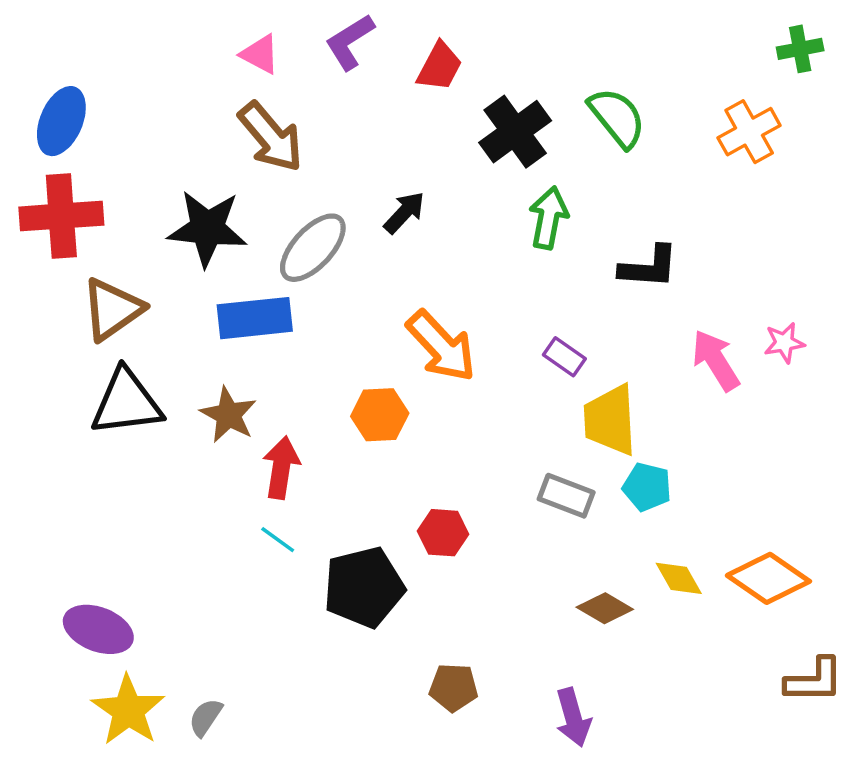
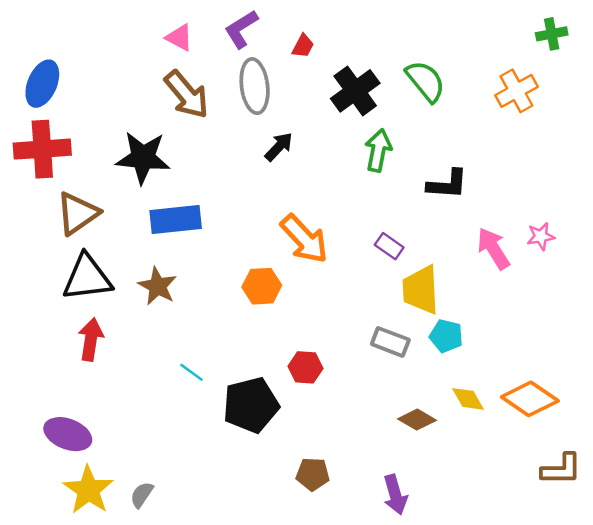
red trapezoid: (439, 67) -> (303, 46), size x0.7
gray ellipse: (313, 248) -> (255, 86), moved, turned -50
red arrow: (281, 468) -> (91, 340), moved

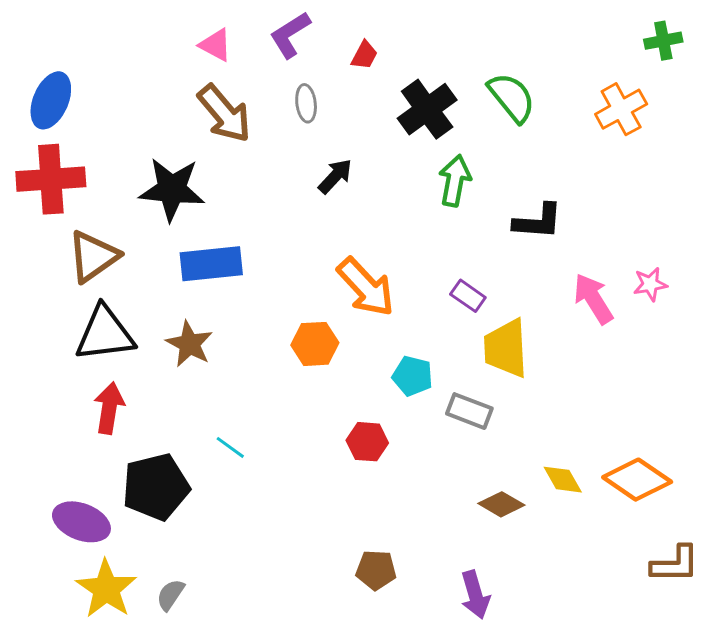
gray ellipse: (255, 86) -> (306, 103), size x0.6
cyan pentagon: (446, 336) -> (412, 376), moved
black pentagon: (251, 405) -> (156, 487), moved

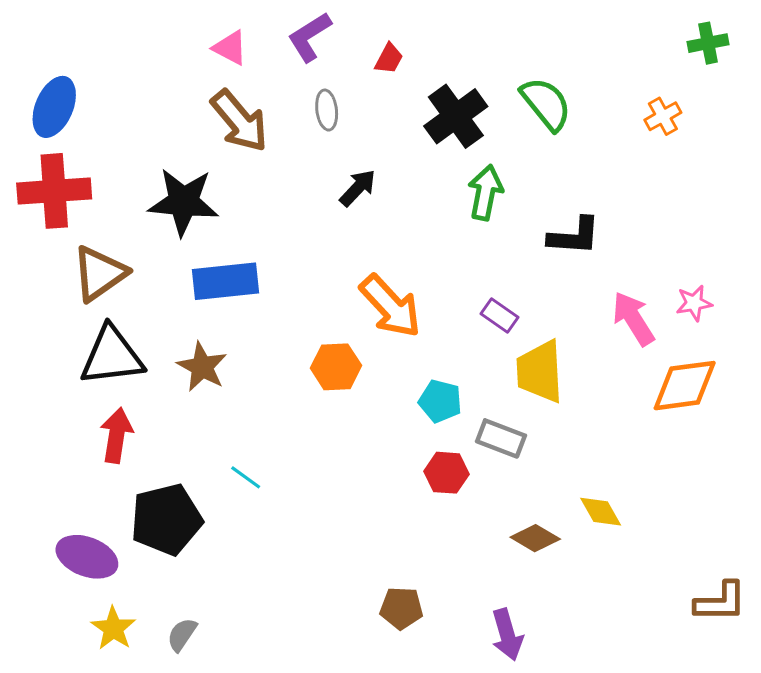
orange cross: (621, 109) -> (663, 116), size x0.7
red hexagon: (367, 442) -> (446, 473), moved
orange diamond: (637, 480) -> (685, 386), moved, turned -42
yellow star: (106, 589) -> (113, 628), size x0.7

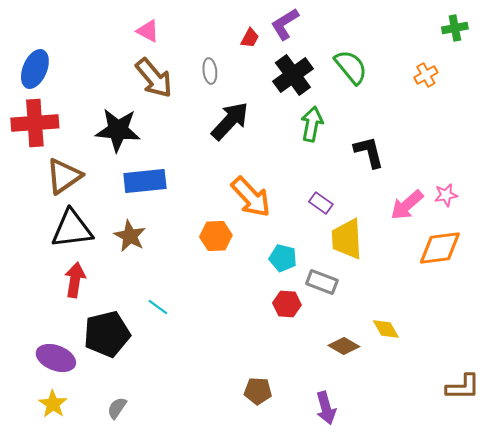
purple L-shape: (310, 37) -> (285, 24), moved
black arrow: (358, 188) -> (230, 121), size x1.6
black L-shape: (574, 236) -> (369, 152), turned -108
pink arrow: (633, 319) -> (407, 205), turned -99
yellow star: (113, 628) -> (53, 404), moved

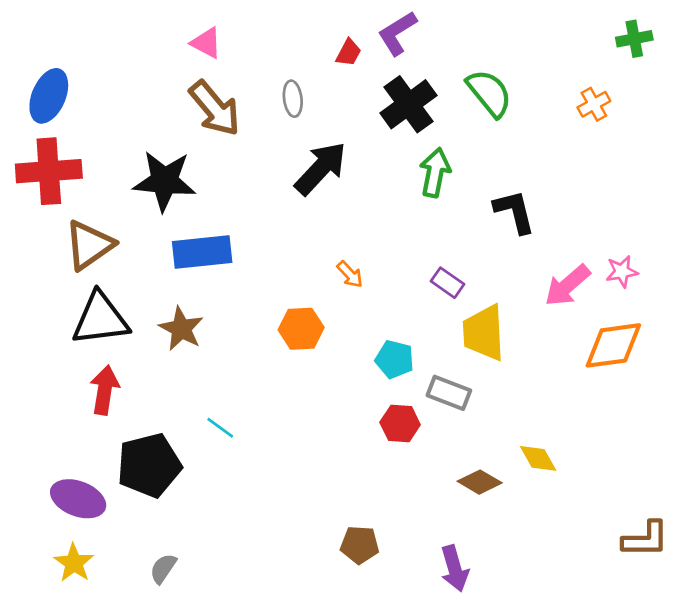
orange arrow: (251, 197) -> (350, 274), size x0.5

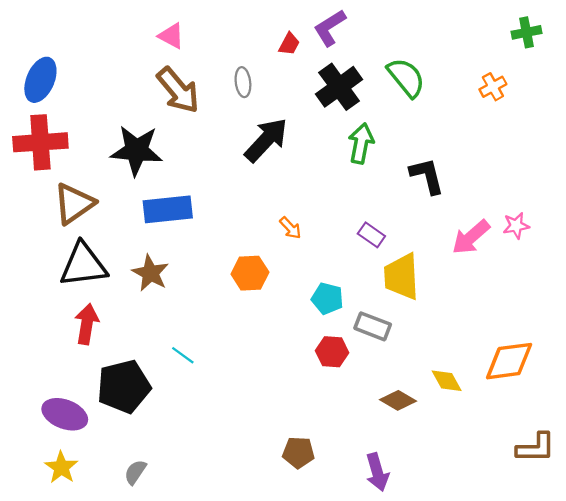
orange diamond: (613, 345) -> (509, 361), moved

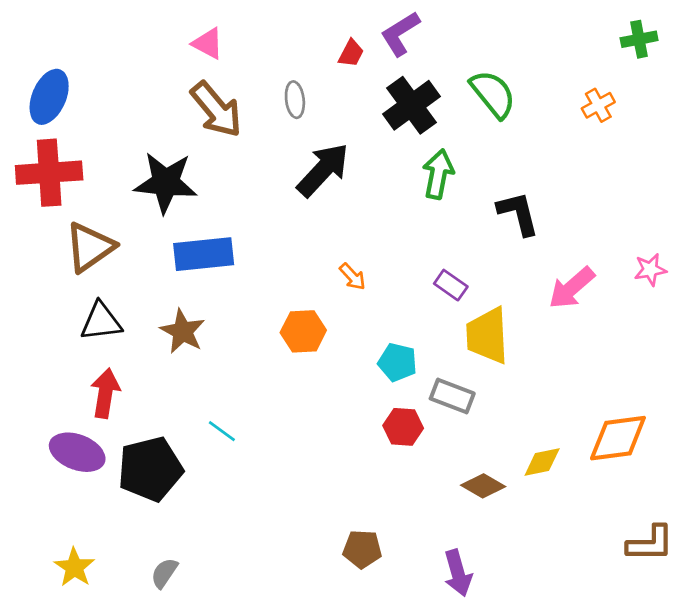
pink star: (516, 226) -> (650, 270), moved
black triangle: (83, 265) -> (101, 322), size x0.7
yellow diamond: (447, 381) -> (542, 462), turned -72
purple ellipse: (65, 414) -> (77, 452), moved

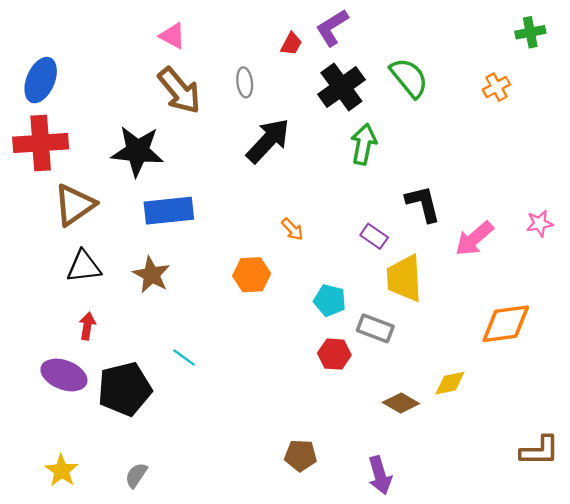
black L-shape: (518, 213) -> (423, 204), moved
red arrow: (105, 393) -> (87, 326), size x0.7
orange diamond: (618, 438) -> (506, 324), moved

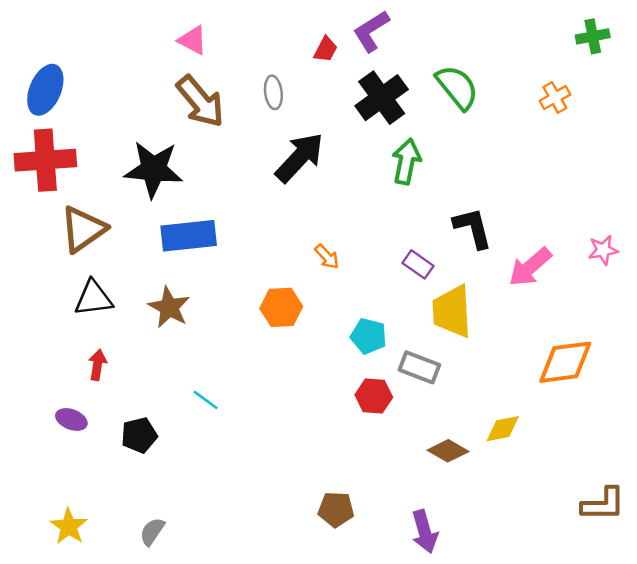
purple ellipse: (64, 375) -> (71, 419), size x0.6
black pentagon: (125, 389) -> (139, 435), size x0.6

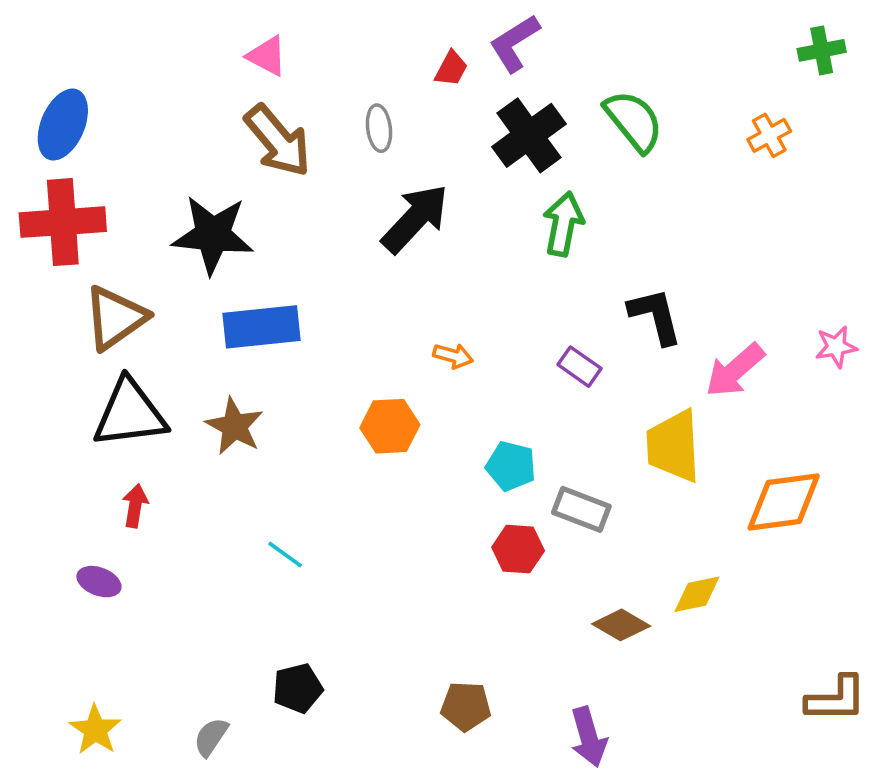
orange arrow: (327, 257) -> (453, 356), turned -32
black triangle: (94, 298) -> (130, 414), size x1.4
yellow trapezoid: (452, 311) -> (673, 446), moved
black pentagon: (139, 435) -> (298, 688), moved

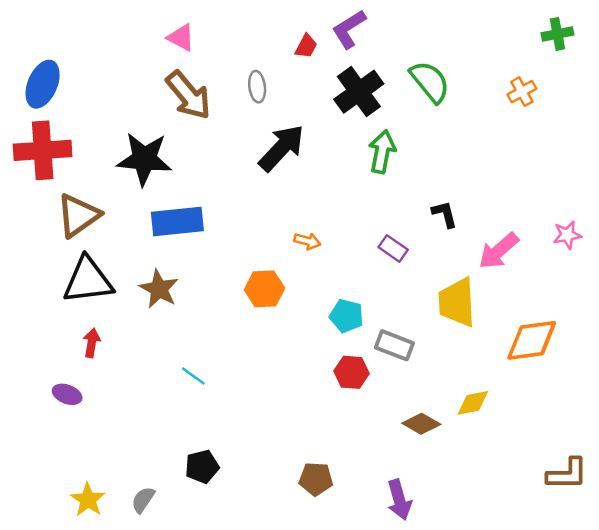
black L-shape: (655, 316) -> (445, 214), size x0.7
yellow star: (95, 730) -> (88, 500), moved

